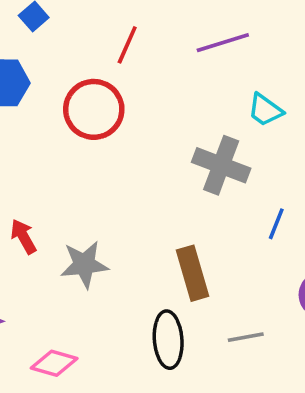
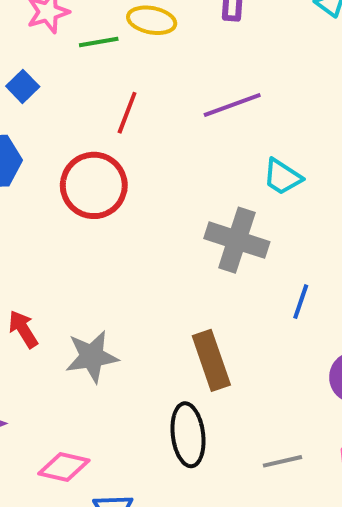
gray line: (246, 337) -> (282, 461), moved

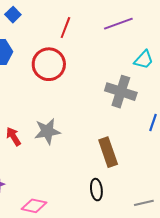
cyan trapezoid: (282, 177) -> (144, 60), turned -80
gray star: (92, 357) -> (47, 131), moved
black ellipse: (188, 435) -> (96, 190), size x0.7

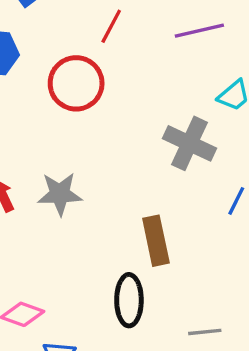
black ellipse: (96, 190) -> (129, 300), size x1.4

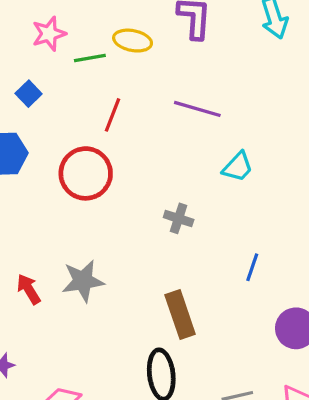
purple line: (199, 31) -> (197, 109), turned 36
gray cross: (189, 143) -> (179, 218), moved, size x0.6

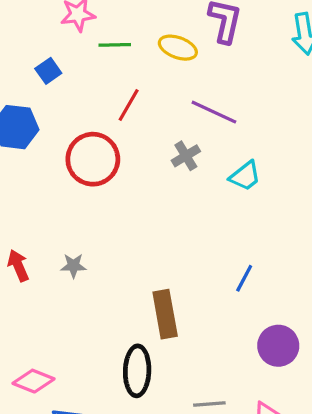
yellow ellipse: (133, 41) -> (178, 48), moved
gray cross: (179, 218) -> (186, 156), moved, turned 32
gray star: (83, 281) -> (73, 266), size x0.6

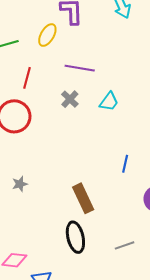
yellow ellipse: (178, 48) -> (47, 35), turned -65

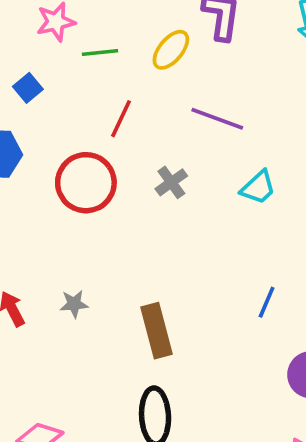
gray cross: (70, 99) -> (171, 182), moved
brown rectangle: (83, 198) -> (156, 331), moved

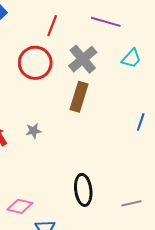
gray cross: (171, 182) -> (83, 59), size x1.6
brown rectangle: (156, 331) -> (79, 97), moved, turned 36

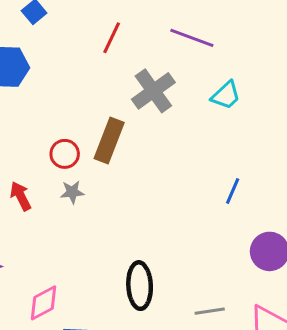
red circle: (35, 63) -> (65, 154), moved, size x0.6
brown rectangle: (79, 97) -> (109, 141), moved
pink diamond: (20, 206) -> (44, 303), turned -45

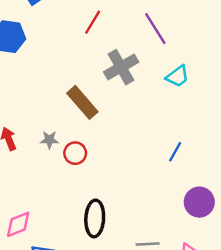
purple line: (192, 38) -> (155, 29), turned 32
brown rectangle: (109, 141) -> (82, 102), turned -68
red circle: (65, 154) -> (75, 153), moved

